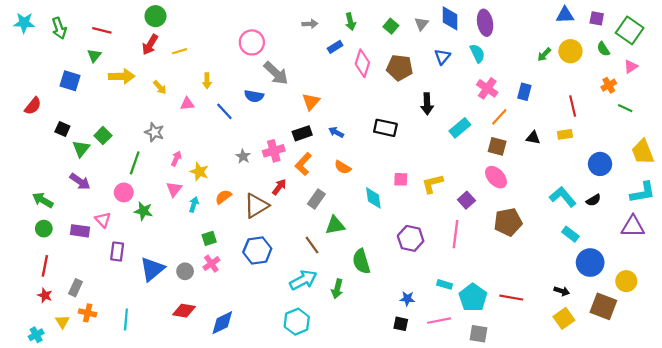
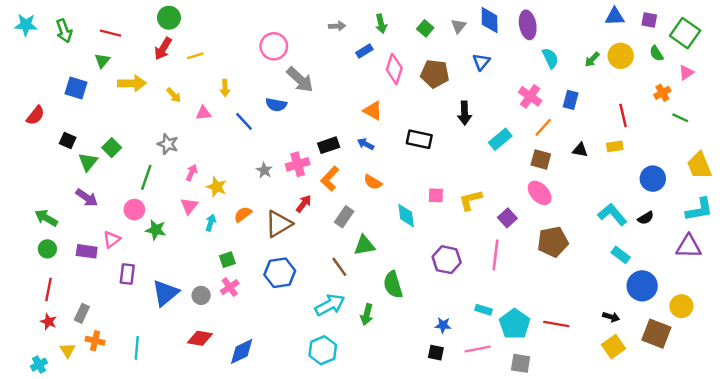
cyan semicircle: (477, 53) -> (550, 58), moved
orange triangle: (311, 102) -> (373, 111), moved, turned -42
pink triangle: (103, 220) -> (112, 239), turned 35

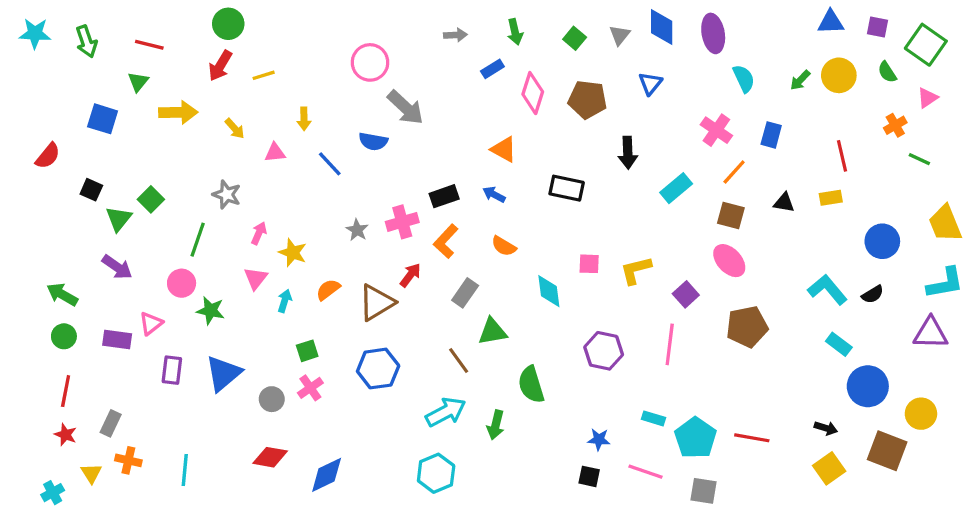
blue triangle: (165, 293) -> (223, 373), moved
pink line: (478, 349) -> (645, 472), turned 30

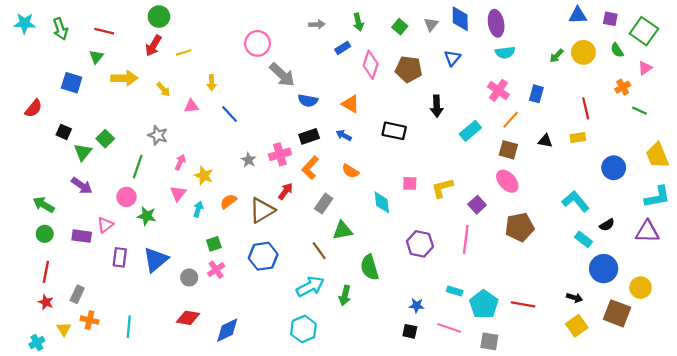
cyan semicircle: (744, 79) -> (505, 52), moved, turned 108
blue semicircle: (373, 141) -> (308, 101), moved
black semicircle: (873, 294) -> (607, 225), moved

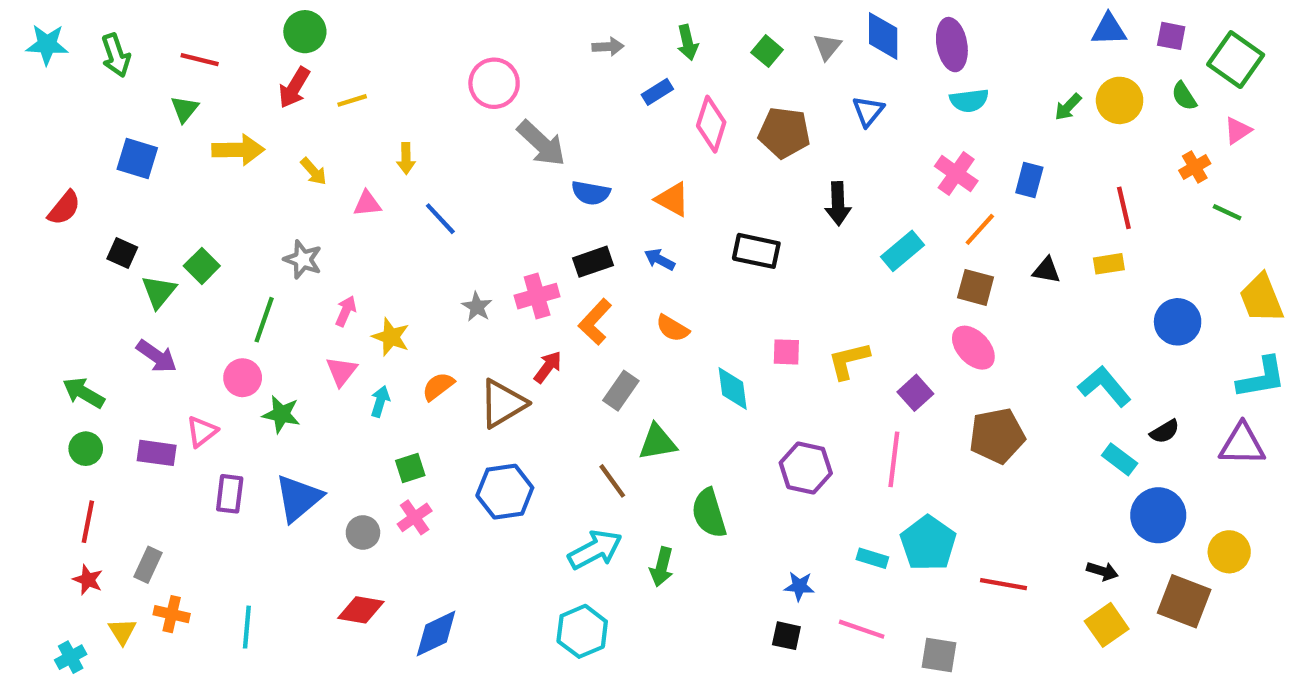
cyan pentagon: (484, 304) -> (928, 543), moved

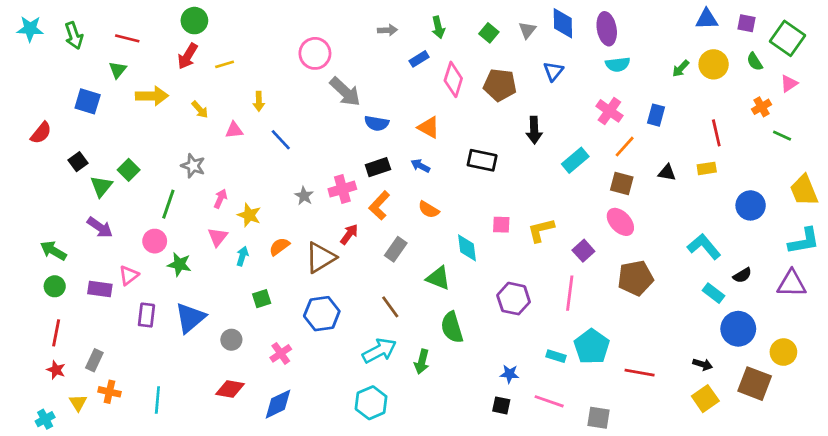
black square: (122, 253) -> (78, 162), turned 30
green triangle: (657, 442) -> (438, 278), moved, turned 32
pink cross: (415, 517) -> (281, 353), moved

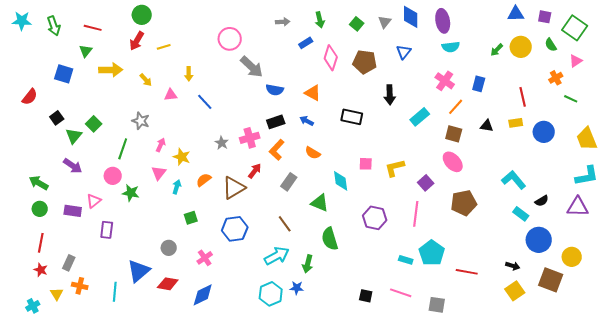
blue circle: (751, 205) -> (544, 132), moved
blue triangle: (190, 318) -> (139, 271), moved
blue star: (509, 374) -> (297, 288), moved

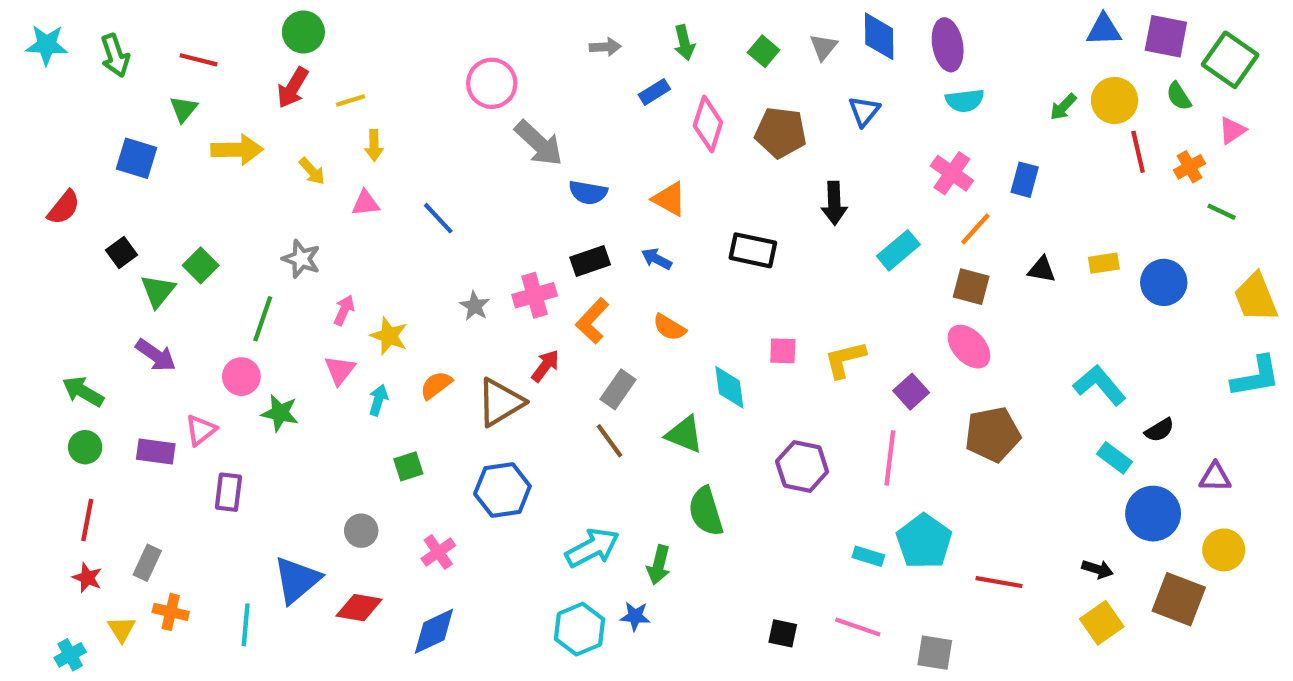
purple square: (545, 17) -> (1166, 36), size x1.5
yellow arrow: (189, 74) -> (374, 145), moved
red line: (523, 97) -> (1138, 152), moved
purple triangle: (578, 207) -> (1215, 477), moved, size x0.7
brown line: (285, 224) -> (609, 441), moved

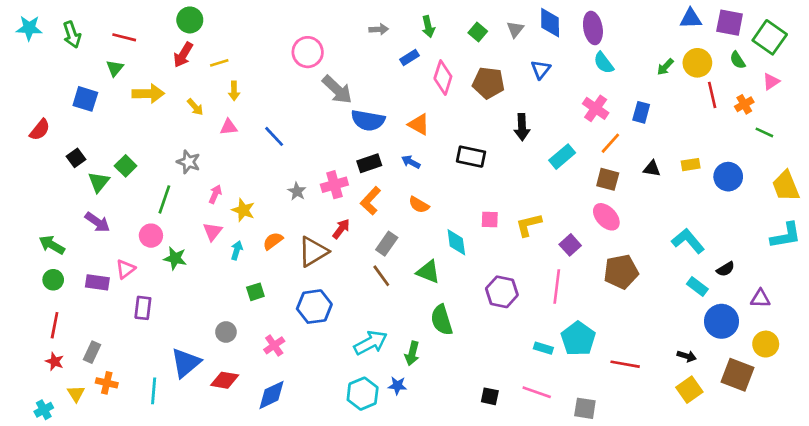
cyan semicircle: (965, 100) -> (604, 63), turned 60
blue semicircle: (588, 193) -> (368, 120), size x1.4

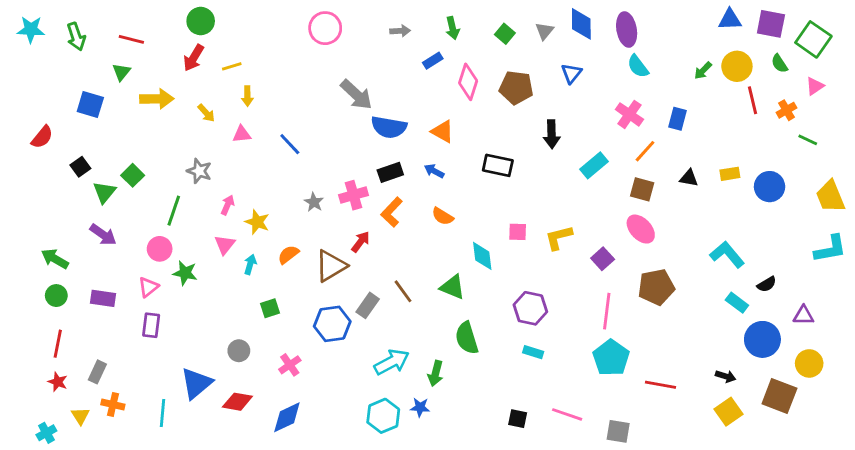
pink circle: (308, 52) -> (325, 28), moved
gray rectangle: (387, 244) -> (368, 305), moved
pink triangle: (126, 269) -> (148, 287), moved
pink line: (557, 286) -> (607, 311), moved
cyan rectangle: (543, 348) -> (533, 352), moved

